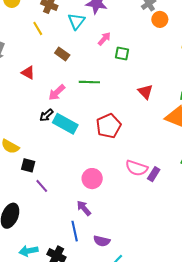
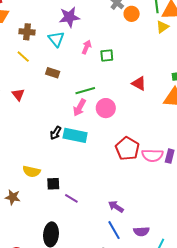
red triangle: (28, 73) -> (18, 95), moved, turned 40
pink arrow: (57, 92) -> (79, 108), moved
red pentagon: (109, 126) -> (127, 149), moved
pink circle: (92, 179) -> (106, 108), moved

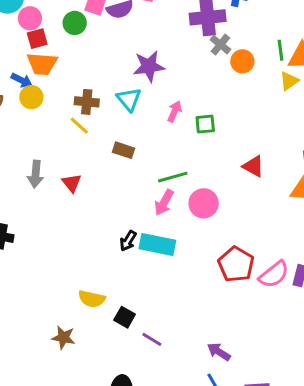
brown cross: (27, 32) -> (87, 102), moved
pink semicircle: (152, 155) -> (274, 275), turned -40
black square: (53, 184) -> (125, 317), turned 32

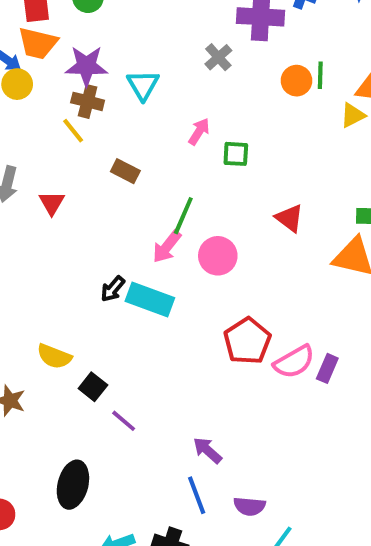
gray cross: (220, 45) -> (218, 57), moved
green line: (280, 50) -> (320, 75), moved
purple star: (149, 66) -> (86, 66), moved
cyan triangle: (129, 99) -> (143, 85), moved
green line: (173, 177) -> (183, 216), turned -60

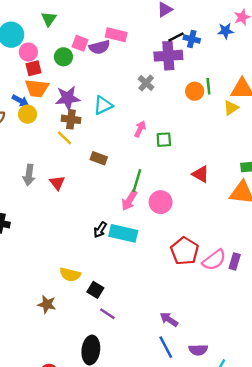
cyan triangle: (143, 85) -> (103, 105), turned 42
purple line: (124, 421) -> (107, 314), moved

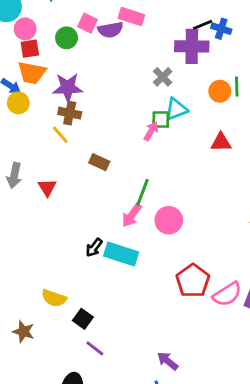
cyan triangle: (103, 105) -> (176, 109), moved
green square: (164, 140) -> (161, 120), moved
red triangle: (201, 174) -> (221, 142), moved, turned -36

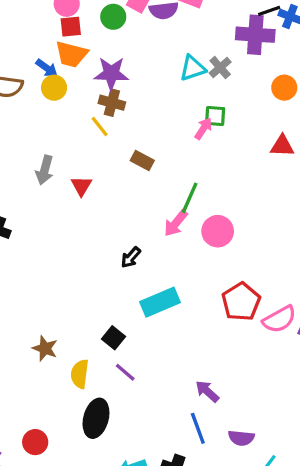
cyan triangle: (176, 109) -> (193, 68), moved
cyan rectangle: (121, 254) -> (160, 302), moved, turned -44
yellow semicircle: (54, 298) -> (80, 374), moved, turned 75

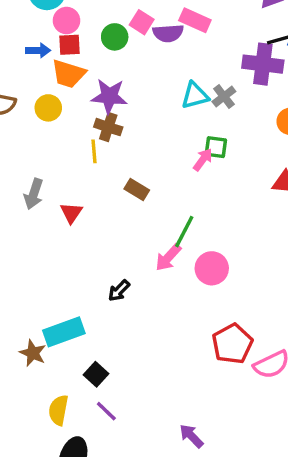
blue arrow: (47, 68) -> (38, 50), moved, turned -40
yellow line: (100, 127) -> (94, 151), turned 30
cyan rectangle: (160, 302) -> (64, 332), moved
brown star: (45, 348) -> (33, 353), moved

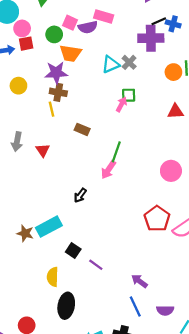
orange trapezoid: (68, 74) -> (71, 53), moved
pink circle: (212, 268) -> (171, 171), moved
brown star: (33, 353) -> (25, 233), moved
purple line: (106, 411) -> (96, 265), moved

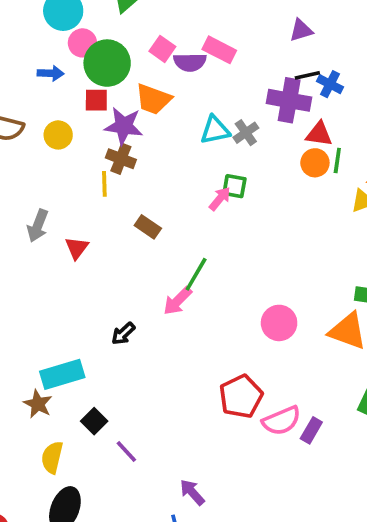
green circle: (54, 34) -> (107, 63), moved, size x1.6
red square: (26, 44) -> (96, 100), moved
red triangle: (176, 111) -> (319, 134), moved
brown star: (25, 233) -> (38, 404), moved

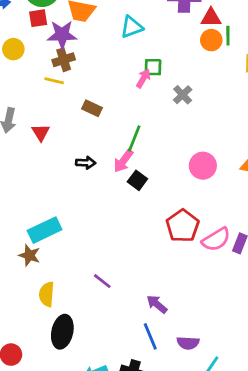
gray cross: (246, 133) -> (183, 95), moved
brown cross: (121, 159) -> (64, 60), turned -30
yellow line: (104, 184) -> (54, 81), turned -66
black arrow: (123, 334) -> (86, 163), moved, turned -126
black square: (94, 421) -> (137, 180), moved

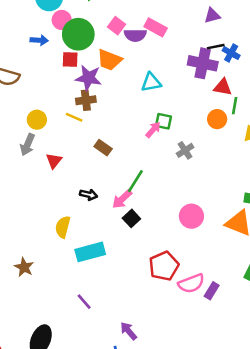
orange circle: (211, 40) -> (217, 119), moved
yellow circle: (13, 49) -> (37, 120), moved
cyan rectangle: (45, 230) -> (90, 252), moved
yellow semicircle: (47, 294) -> (63, 227), moved

